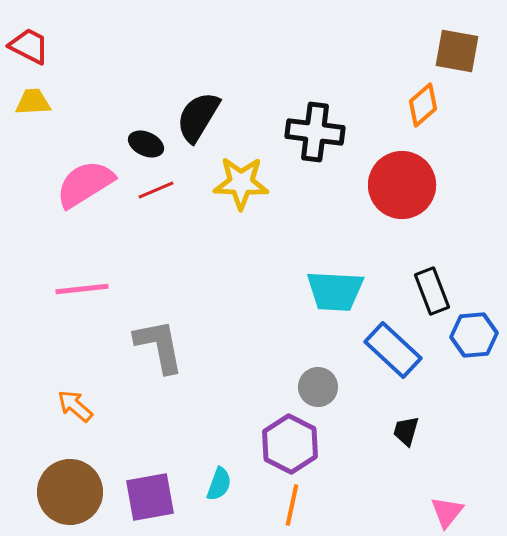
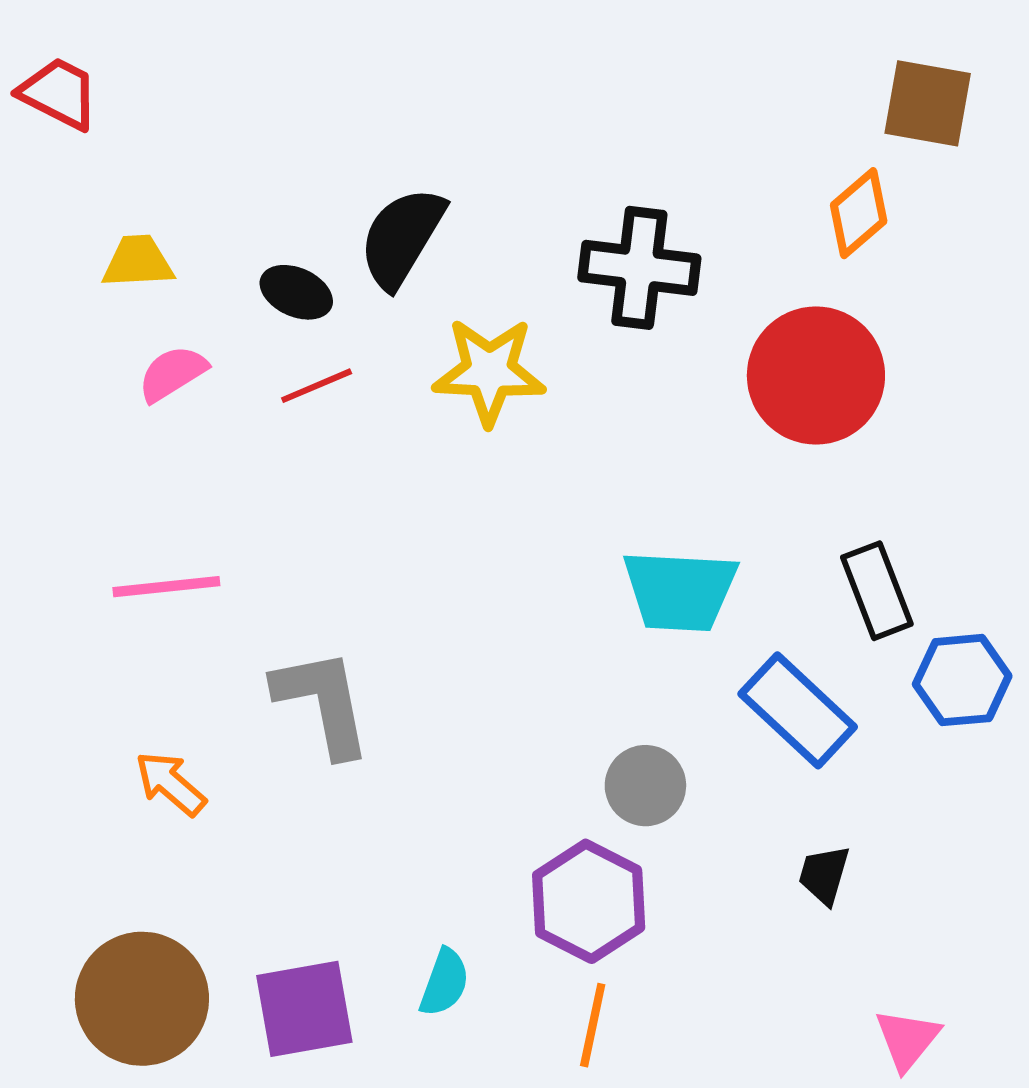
yellow trapezoid: (33, 102) -> (138, 262), moved
pink semicircle: (85, 184) -> (172, 373), size x0.6
orange arrow: (75, 406) -> (170, 784), moved

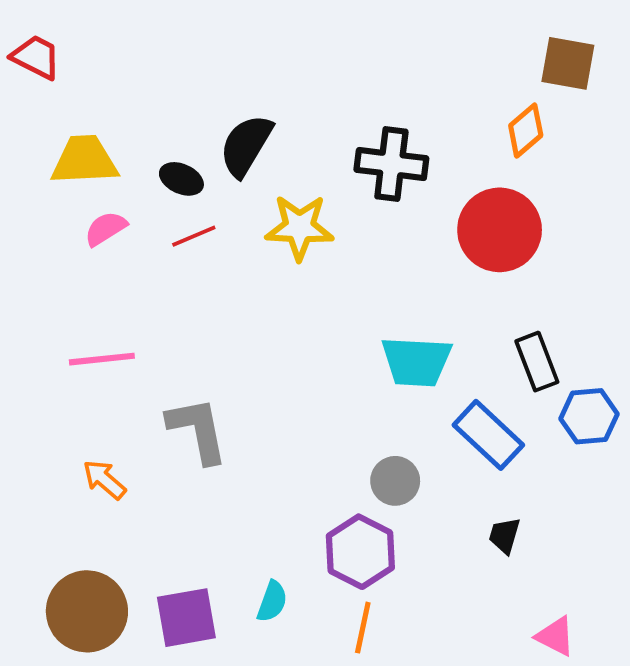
yellow trapezoid: (138, 262) -> (84, 160), size x1.5
pink triangle: (907, 1039) -> (555, 636), turned -42

